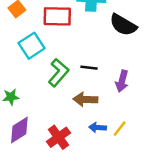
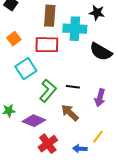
brown arrow: (85, 99) -> (70, 113), turned 42
blue arrow: (98, 128) -> (80, 149), moved
purple diamond: (19, 130) -> (34, 121), moved, turned 55

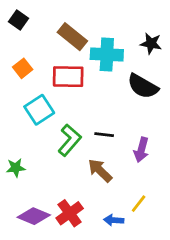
black star: (97, 13) -> (151, 43), moved
brown rectangle: (50, 16) -> (72, 37), turned -55
purple diamond: (34, 121) -> (34, 216), moved

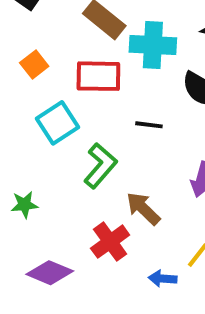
black line: (104, 135) -> (149, 125), moved
red cross: (70, 213) -> (110, 242), moved

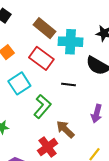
red rectangle: (98, 76) -> (41, 58), turned 35

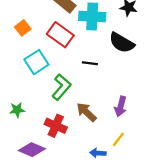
purple arrow: (97, 114) -> (121, 106), moved
red cross: (48, 147) -> (56, 126), moved, turned -30

